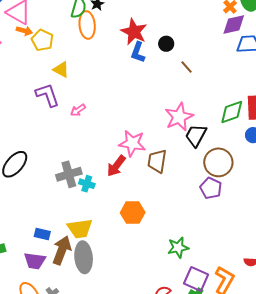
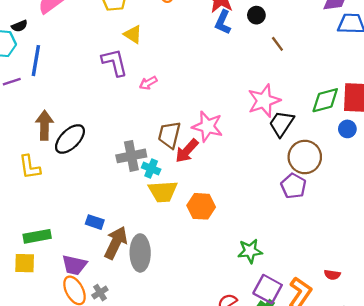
brown trapezoid: (157, 161) -> (169, 135), moved
yellow trapezoid: (80, 229) -> (163, 192), moved
purple trapezoid: (35, 261) -> (74, 265), moved

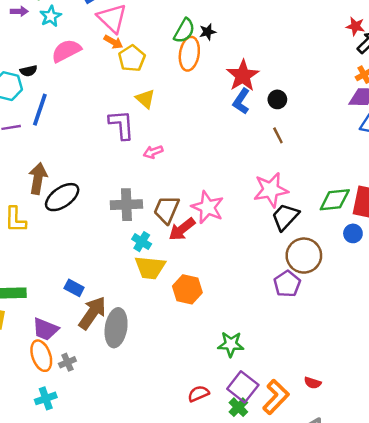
brown line: (277, 44) -> (278, 135), moved
gray cross: (131, 156) -> (126, 205), moved

